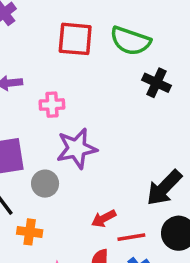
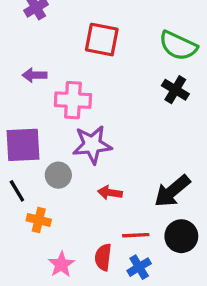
green semicircle: (130, 41) -> (178, 46), moved
pink cross: (52, 105) -> (73, 100), size x1.5
red arrow: (104, 219) -> (110, 193), moved, turned 30

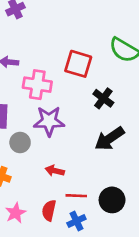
red square: (102, 40) -> (78, 64), moved
black cross: (175, 90) -> (103, 98), moved
black arrow: (172, 191) -> (109, 139), moved
red arrow: (110, 193) -> (55, 171), moved

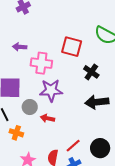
black arrow: (109, 139) -> (97, 102), turned 30
red arrow: (55, 171) -> (48, 118), moved
red line: (76, 196) -> (73, 146), turned -42

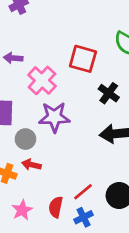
pink cross: (41, 63) -> (42, 80), turned 35
red arrow: (48, 118) -> (31, 165), moved

